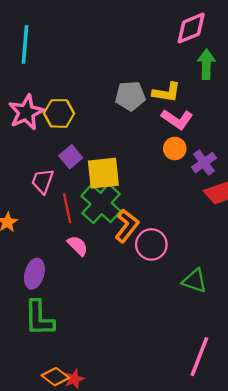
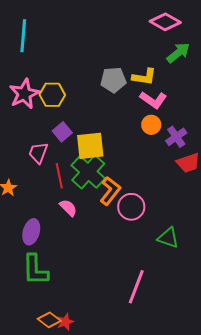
pink diamond: (191, 28) -> (165, 22), turned 52
green arrow: (206, 64) -> (178, 53), turned 50
pink line: (199, 357) -> (136, 287), moved

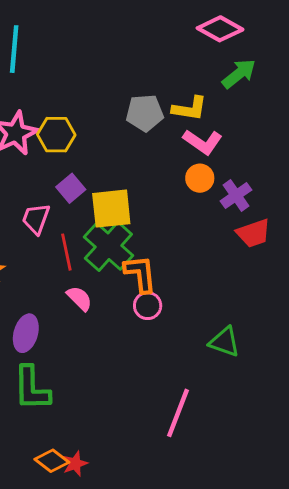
orange L-shape: (110, 191) -> (140, 274), turned -44
pink circle: (131, 207) -> (148, 306), moved, size x0.7

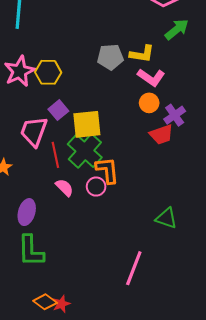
pink trapezoid: (36, 219) -> (34, 131), size x1.4
red trapezoid: (253, 233) -> (161, 135), moved
pink circle: (148, 306) -> (96, 187), moved

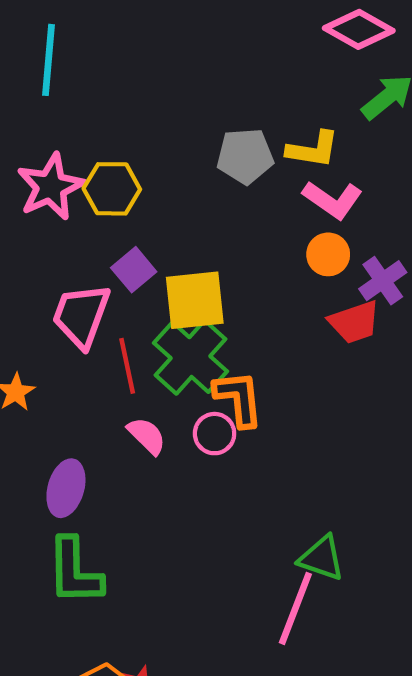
green triangle: (166, 218) -> (322, 558), moved

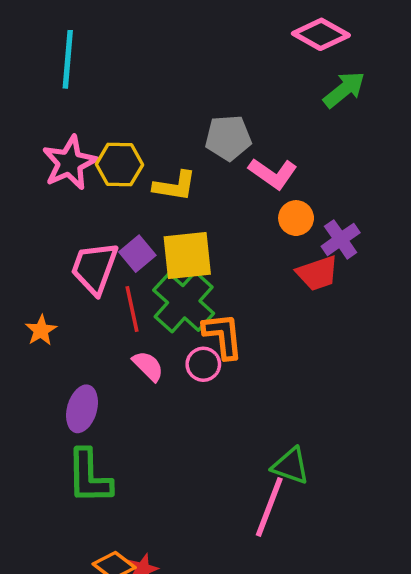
yellow L-shape: (313, 150) -> (175, 186), moved
pink L-shape: (333, 200) -> (273, 173), moved
purple square: (134, 270) -> (137, 254), moved

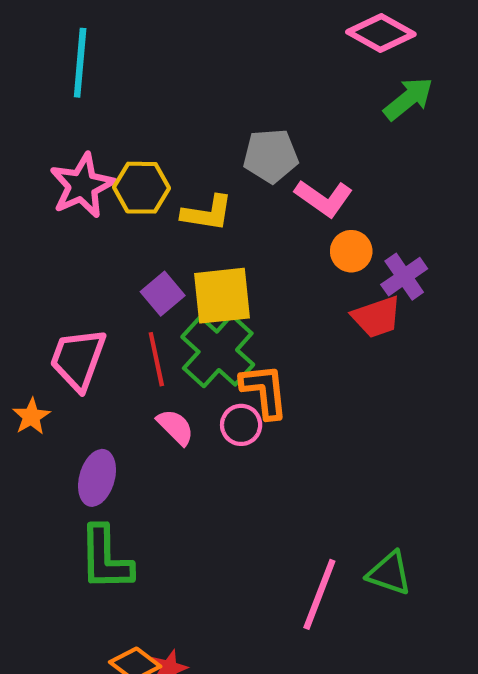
pink trapezoid: (95, 268) -> (78, 359), moved
orange star: (41, 330) -> (31, 416), moved
green triangle: (291, 466) -> (389, 573), moved

